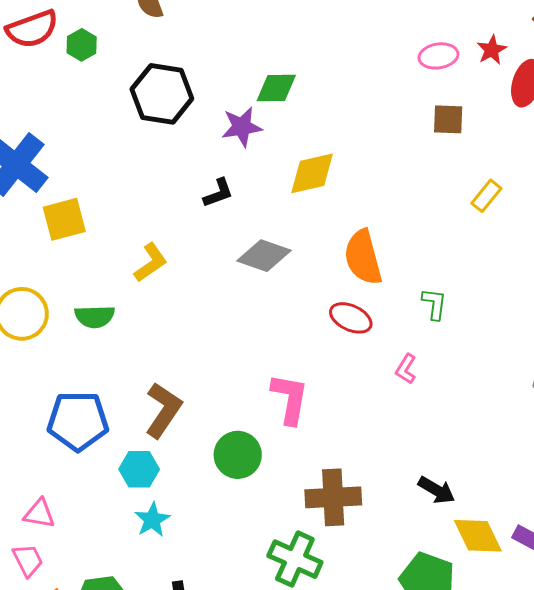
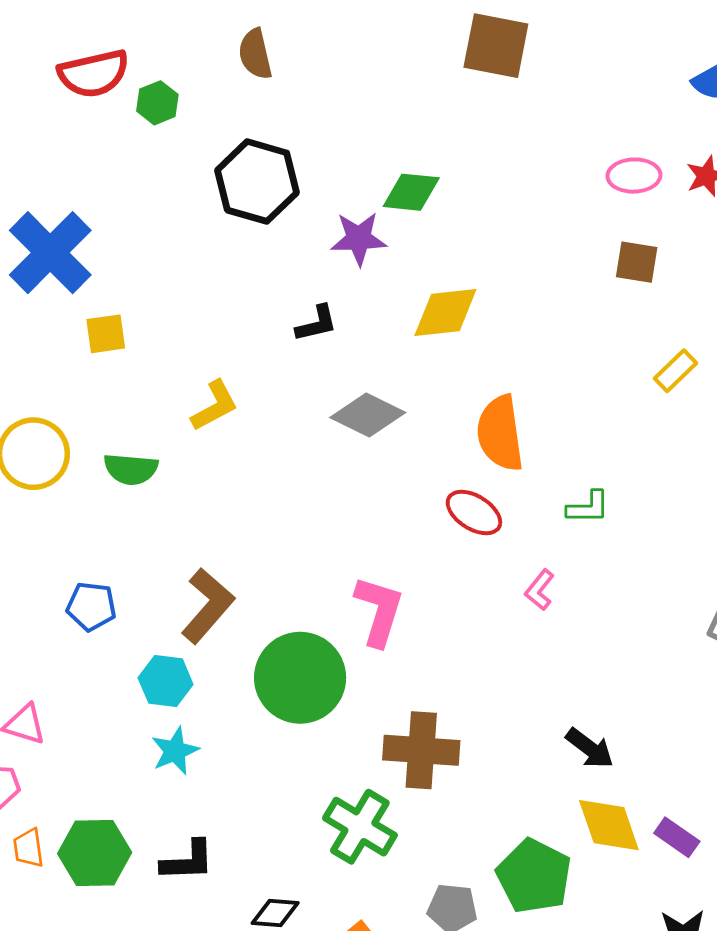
yellow square: (64, 219) -> (106, 334), size x0.7
green L-shape: (434, 304) -> (588, 507), turned 76
blue pentagon: (78, 421) -> (91, 606), size x0.6
green circle: (238, 455) -> (300, 678), size x1.4
black arrow: (437, 490) -> (590, 748), moved

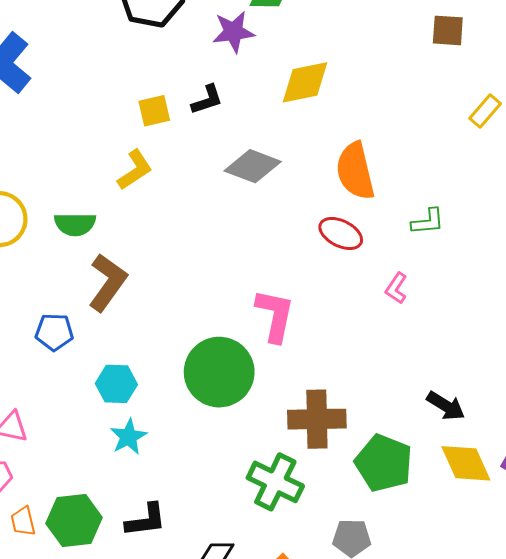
yellow square: (106, 334) -> (154, 111), moved
brown L-shape: (208, 606) -> (108, 282), moved
green pentagon: (534, 876) -> (384, 463), moved

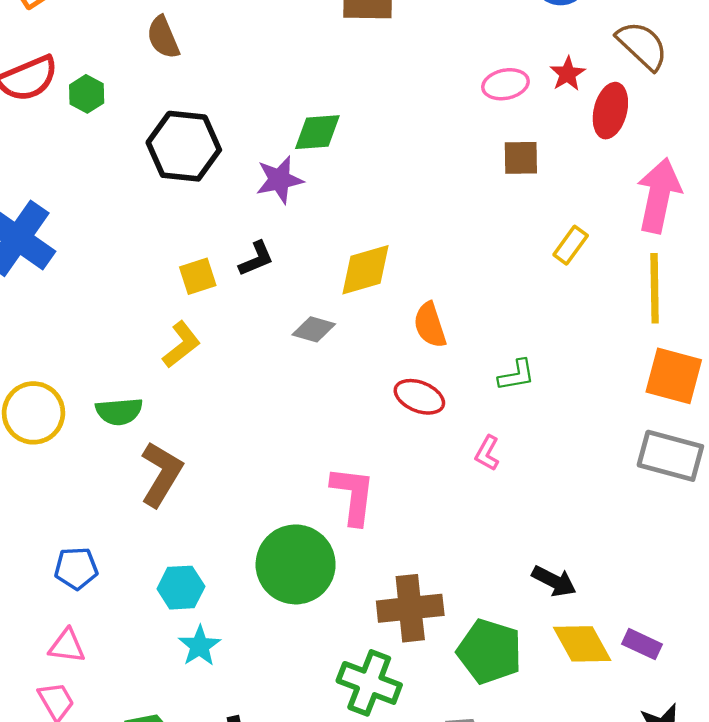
yellow diamond: (305, 82) -> (366, 270), moved
gray diamond: (253, 166) -> (314, 329), size x0.7
orange semicircle: (355, 171) -> (430, 325), size x0.7
blue pentagon: (54, 332) -> (76, 568), moved

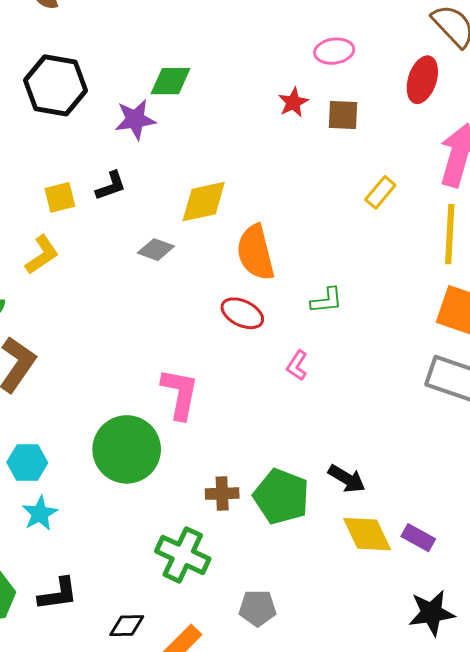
red star: (568, 74) -> (293, 102), moved
orange semicircle: (430, 325) -> (255, 253), size x1.4
brown cross: (410, 608) -> (222, 494), size x0.6
green pentagon: (490, 651) -> (281, 497), moved

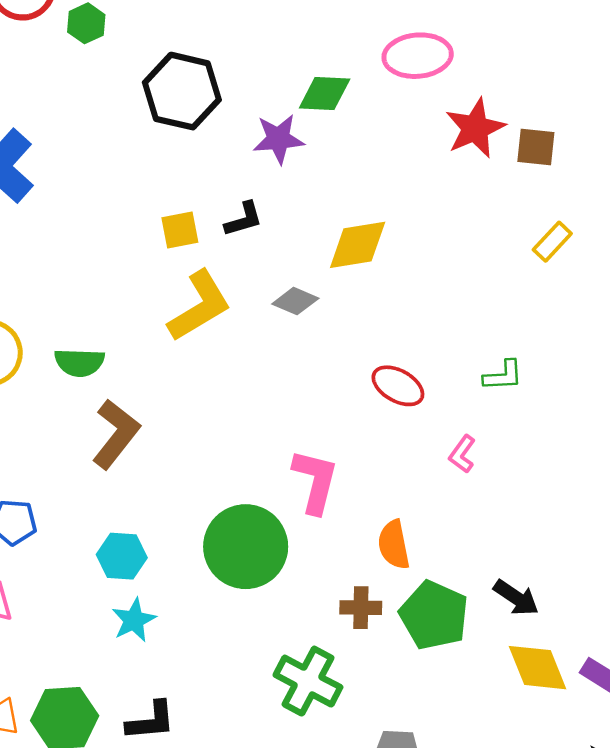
pink ellipse: (334, 51) -> (418, 56), moved, size x1.4
red star: (293, 102) -> (475, 128), size x1.6
yellow rectangle: (380, 192) -> (552, 242), moved
orange semicircle: (255, 253) -> (394, 545), moved, size x0.7
yellow L-shape: (42, 255) -> (199, 306), moved, size x1.5

